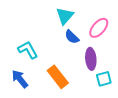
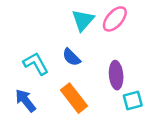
pink ellipse: (99, 28) -> (115, 19), moved
blue semicircle: (72, 37) -> (71, 57), moved

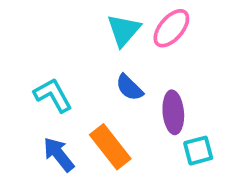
blue semicircle: (71, 57) -> (129, 87), moved
blue arrow: (26, 101) -> (59, 154), moved

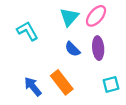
cyan L-shape: (53, 95) -> (27, 31), moved
purple ellipse: (173, 112) -> (98, 48), moved

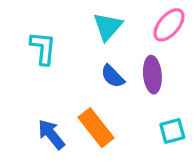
pink ellipse: (96, 16) -> (169, 25), moved
cyan L-shape: (27, 31) -> (43, 48), turned 35

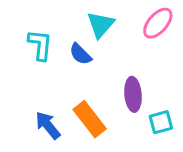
purple ellipse: (152, 75) -> (133, 94), moved
blue semicircle: (113, 76) -> (80, 54), moved

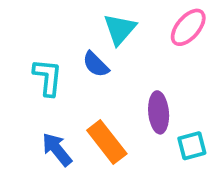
cyan L-shape: (40, 45) -> (48, 77), moved

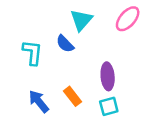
orange rectangle: (107, 142) -> (73, 96), size x0.7
cyan square: (192, 146) -> (109, 106), moved

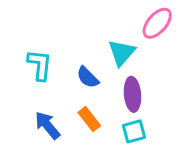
cyan triangle: (81, 20) -> (122, 53), moved
blue semicircle: (65, 44) -> (88, 77), moved

